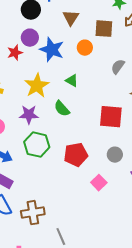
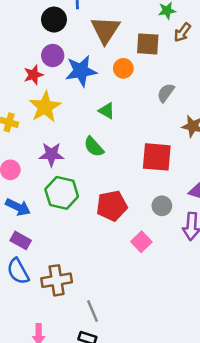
brown triangle: (71, 18) -> (105, 30), size x1.4
blue star: (52, 50) -> (81, 71), turned -30
yellow star: (37, 86) -> (45, 107), moved

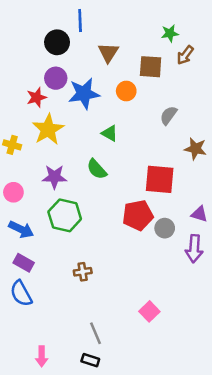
brown triangle: (105, 30) -> (108, 53), size x0.7
red pentagon: (112, 206) -> (138, 215), moved
pink square: (141, 242) -> (149, 311), moved
brown cross: (57, 280) -> (83, 272), moved, size x0.6

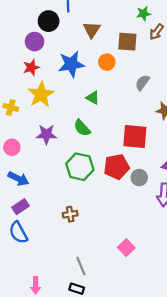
purple circle: (56, 78) -> (35, 42), moved
green hexagon: (65, 215) -> (80, 167), moved
purple rectangle: (24, 263) -> (20, 207), turned -63

